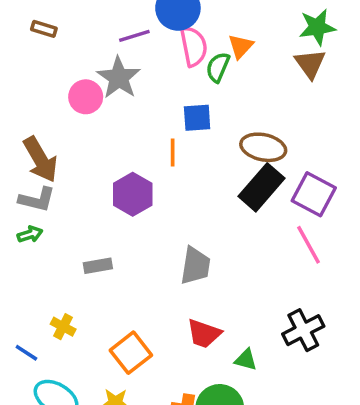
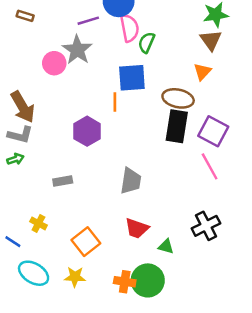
orange triangle: (241, 46) -> (202, 72), moved
blue square: (197, 118) -> (132, 78), size x1.4
black rectangle: (261, 187) -> (177, 126), turned -32

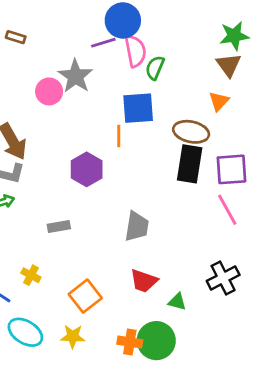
purple line: (88, 21) -> (103, 43), moved
purple square: (213, 131) -> (231, 169), turned -32

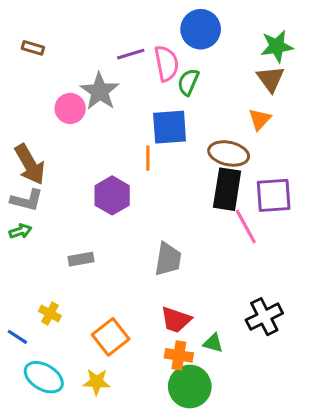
blue circle: (123, 20) -> (201, 29), moved
pink line: (227, 210) -> (246, 227), moved
orange cross: (130, 342) -> (179, 355), moved

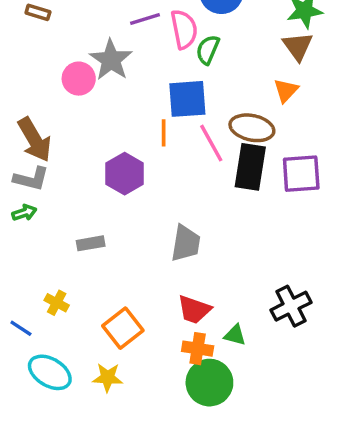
pink line: (246, 227) -> (211, 143), moved

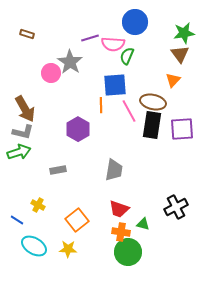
pink semicircle: (184, 29) -> (113, 44), turned 105
green arrow: (24, 213) -> (19, 152), size x1.6

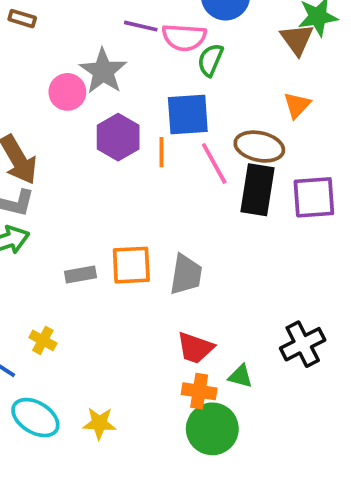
purple line: (90, 38) -> (141, 26), turned 30
brown triangle: (180, 54) -> (297, 39), moved
purple hexagon: (78, 129) -> (118, 137), moved
orange square: (77, 220) -> (131, 265), moved, turned 35

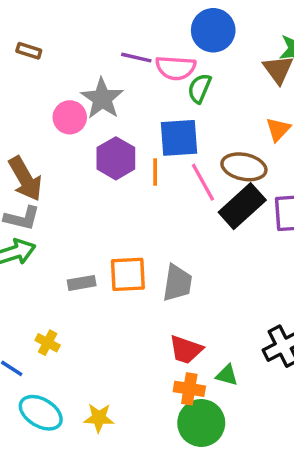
black rectangle: (257, 190) -> (242, 206), turned 39

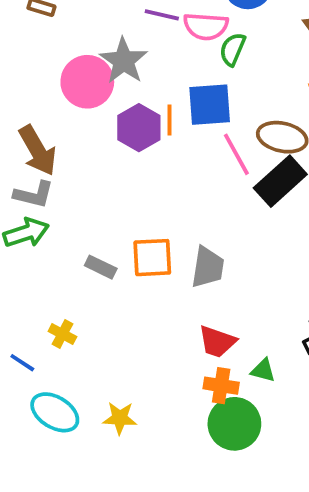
pink circle: (70, 117) -> (87, 82), size x1.4
orange line: (155, 172) -> (169, 120), moved
gray rectangle: (82, 283) -> (101, 267), turned 36

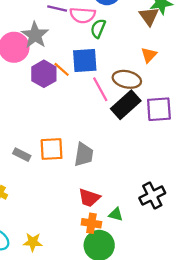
orange line: (169, 120) -> (62, 69), turned -49

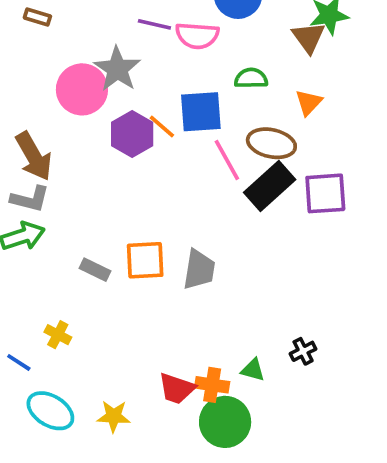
green semicircle: (98, 28) -> (251, 78), moved, turned 66
black cross: (152, 196) -> (303, 351), moved, size x0.6
red trapezoid: (89, 198) -> (177, 388), moved

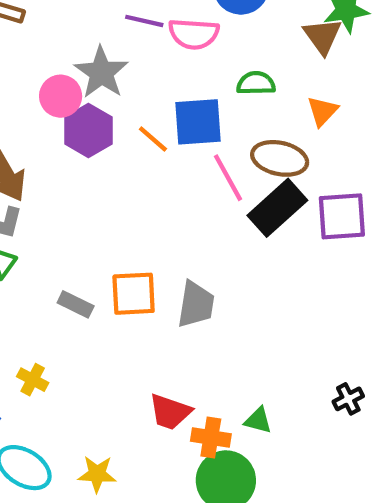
pink circle: (82, 89) -> (61, 96), size x0.7
purple hexagon: (132, 134) -> (88, 130), moved
black cross: (303, 351) -> (348, 399), moved
red trapezoid: (177, 388) -> (170, 412), moved

